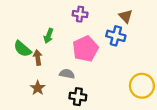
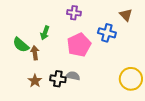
brown triangle: (126, 16) -> (126, 15), moved
gray semicircle: (67, 74) -> (73, 76), moved
black cross: (78, 97) -> (58, 79), moved

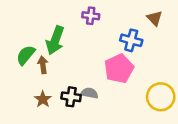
green arrow: (45, 33) -> (55, 40), size x1.6
green semicircle: (21, 45) -> (26, 55), turned 90
pink pentagon: (79, 45) -> (119, 69), moved

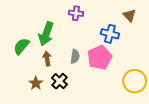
brown arrow: (43, 65) -> (47, 59), moved
gray semicircle: (89, 93) -> (75, 56), moved, turned 88
black cross: (71, 97) -> (59, 81), turned 35

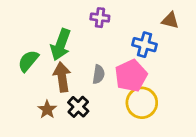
brown triangle: (129, 15) -> (170, 20), turned -32
brown arrow: (47, 59) -> (62, 77), size x1.5
yellow circle: (135, 81) -> (142, 103), moved

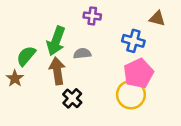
gray semicircle: (99, 74) -> (82, 53), moved, turned -105
pink pentagon: (131, 76) -> (138, 73), moved
brown star: (47, 110) -> (15, 78), moved

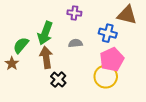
brown triangle: (157, 18) -> (127, 15), size x1.5
gray semicircle: (82, 53) -> (75, 43), moved

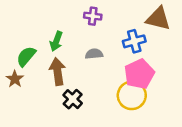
green arrow: (45, 33) -> (56, 41), size x0.7
blue cross: (108, 33) -> (134, 41), turned -30

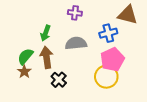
gray semicircle: (94, 54) -> (76, 43), size x1.5
green semicircle: (26, 56) -> (25, 56), moved
brown star: (15, 79) -> (24, 72), moved

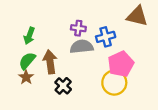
purple cross: (75, 13) -> (78, 28), moved
green arrow: (46, 33) -> (29, 36), moved
blue cross: (108, 33) -> (106, 37), moved

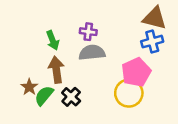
green arrow: (29, 36) -> (53, 40), moved, turned -42
blue cross: (106, 37) -> (152, 42), moved
green semicircle: (27, 61) -> (44, 96), moved

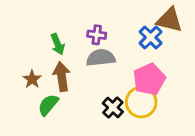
blue cross: (152, 42) -> (151, 37), moved, turned -30
brown star: (29, 87) -> (32, 79), moved
black cross: (71, 97) -> (113, 107), moved

